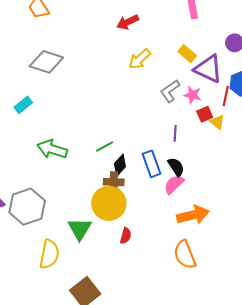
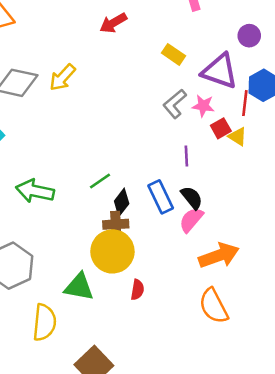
yellow rectangle: (187, 54) -> (173, 54), moved
yellow arrow: (140, 59) -> (63, 77), moved
green triangle: (80, 229) -> (79, 287), turned -45

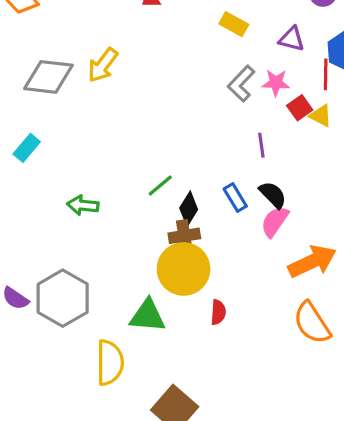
purple triangle: (220, 71) -> (292, 39), size x0.6
green arrow: (35, 191) -> (83, 205), size x0.7
blue rectangle: (161, 197) -> (235, 198), size x0.7

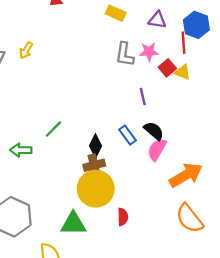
yellow arrow: (103, 65) -> (26, 50), size x0.7
gray L-shape: (241, 84) -> (125, 54), turned -30
green line: (160, 186) -> (53, 129), moved

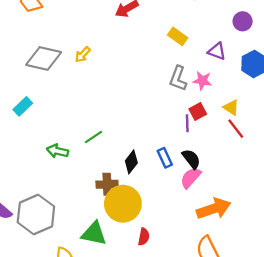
red line: (183, 43) -> (236, 129), moved, turned -45
red square: (167, 68) -> (198, 111), moved
brown cross: (94, 165) -> (107, 184), moved

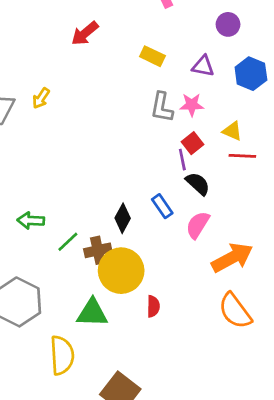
red line: (236, 129) -> (242, 156), turned -40
green line: (94, 137) -> (68, 242), moved
black semicircle: (191, 159) -> (198, 184), moved

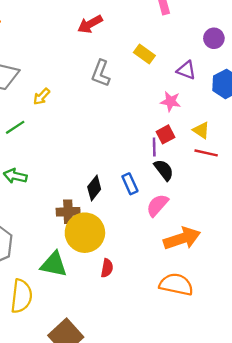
yellow arrow: (41, 98) -> (42, 97), moved
gray L-shape: (162, 107) -> (101, 73), moved
green line: (68, 242) -> (15, 127), moved
orange semicircle: (235, 311) -> (176, 284), turned 128

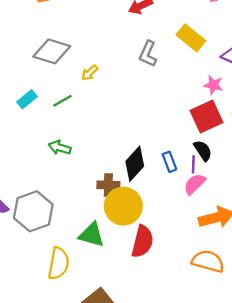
yellow rectangle: (144, 54) -> (191, 38), size x1.4
red square: (165, 134) -> (207, 116), size x1.8
purple line: (154, 147) -> (193, 164), moved
black diamond: (94, 188) -> (135, 164), size x1.4
red semicircle: (107, 268) -> (142, 242), size x1.8

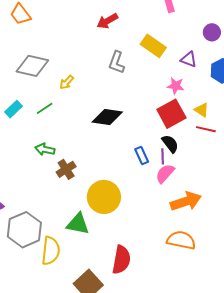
black diamond: (135, 164) -> (107, 117), moved, turned 60
brown cross: (108, 185) -> (66, 169), moved, turned -30
gray hexagon: (33, 211) -> (24, 230), moved
red semicircle: (142, 242) -> (121, 260), moved

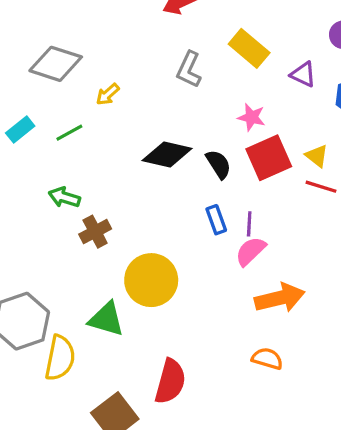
pink star: (176, 86) -> (252, 117), moved
black semicircle: (170, 144) -> (218, 164), moved
orange semicircle: (181, 240) -> (267, 359), size x0.7

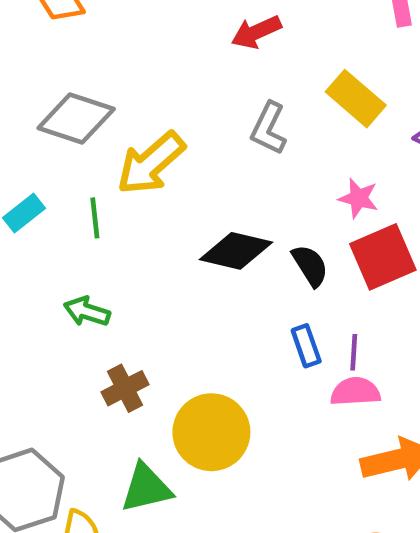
yellow arrow: (108, 94) -> (151, 163), size x2.0
green line: (69, 133) -> (95, 218), turned -68
brown cross: (95, 232) -> (125, 388), moved
pink semicircle: (251, 251) -> (355, 392), turned 40
green triangle: (106, 319) -> (146, 488), turned -30

